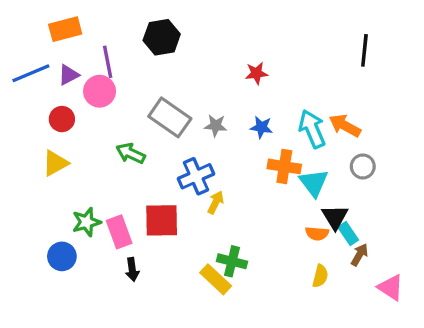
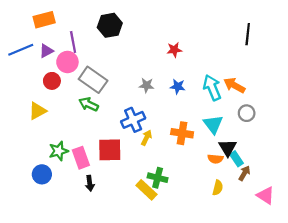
gray rectangle: (170, 117) -> (93, 80), moved
red circle: (62, 119) -> (52, 81), moved
orange cross: (284, 166) -> (182, 133), moved

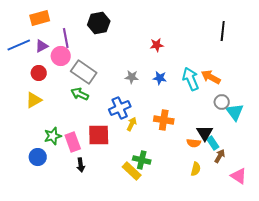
red circle: (52, 81) -> (39, 73), moved
cyan triangle: (213, 124) -> (235, 112), moved

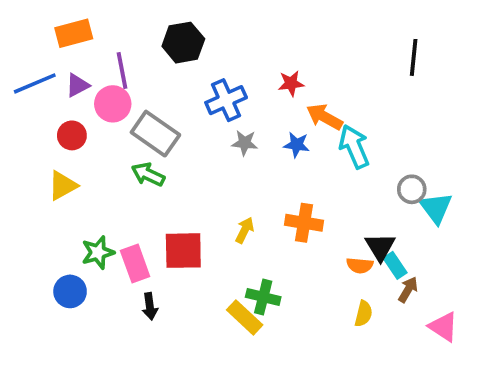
orange arrow: (211, 77) -> (324, 117), moved
blue cross: (120, 108) -> (226, 100), moved

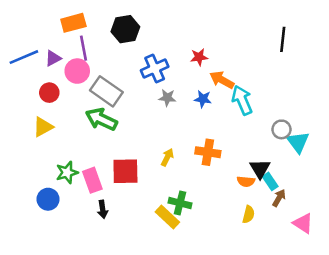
orange rectangle: (74, 33) -> (73, 23), moved
green arrow: (148, 174) -> (101, 119), size x1.4

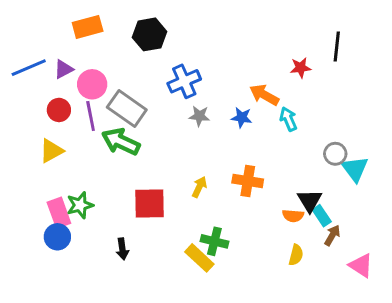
purple line: (84, 48) -> (91, 116), moved
red star: (199, 57) -> (301, 68), moved
cyan arrow: (242, 100) -> (288, 119), size x0.7
pink rectangle: (92, 180) -> (59, 213), moved

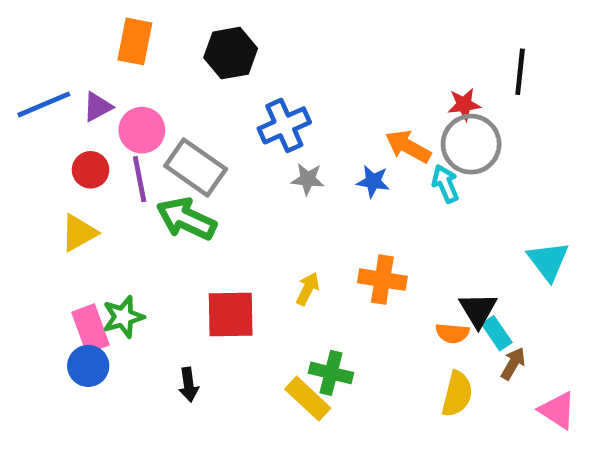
orange rectangle: (88, 27) -> (135, 41), turned -64
gray circle: (335, 154) -> (471, 144), moved, size x1.6
yellow semicircle: (296, 255) -> (457, 394), size x1.4

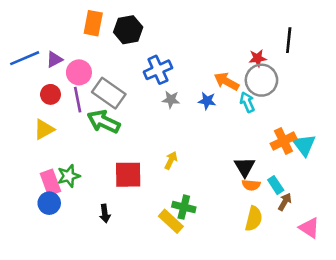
orange rectangle: (135, 41) -> (93, 23), moved
orange cross: (382, 280) -> (283, 141), moved, turned -35
black triangle: (478, 310) -> (245, 167), moved

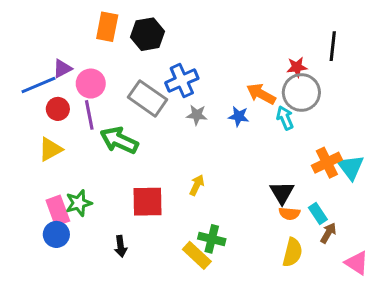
blue line: (25, 58) -> (38, 85), moved
gray rectangle: (109, 93) -> (147, 98), moved

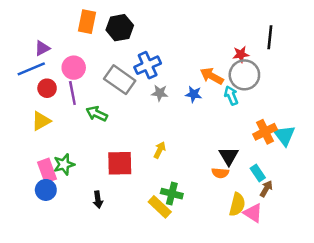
purple triangle: (62, 69) -> (42, 48), moved
green arrow: (119, 140) -> (97, 114), size x0.7
orange semicircle: (289, 214) -> (220, 173), moved
pink triangle: (357, 263) -> (253, 213), moved

